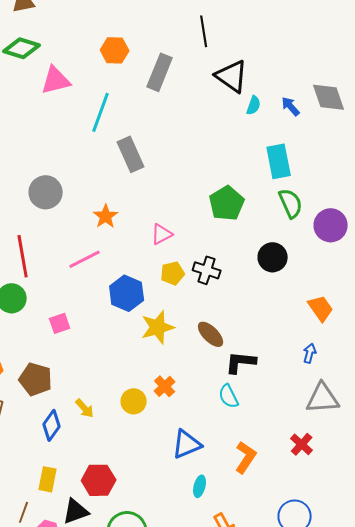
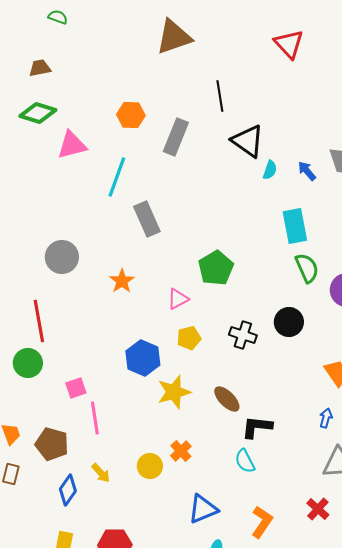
green pentagon: (227, 203) -> (216, 268), moved
pink line: (85, 259) -> (95, 418), moved, turned -72
black cross: (207, 270) -> (243, 335), moved

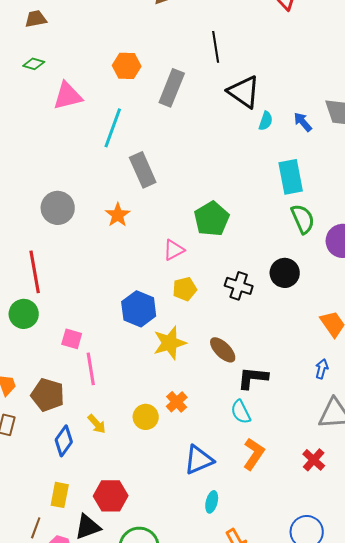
green diamond: (38, 113) -> (34, 64), size x0.6
orange star: (122, 281) -> (118, 215), moved
pink square: (76, 388) -> (72, 339), turned 35
orange L-shape: (262, 522) -> (254, 454), moved

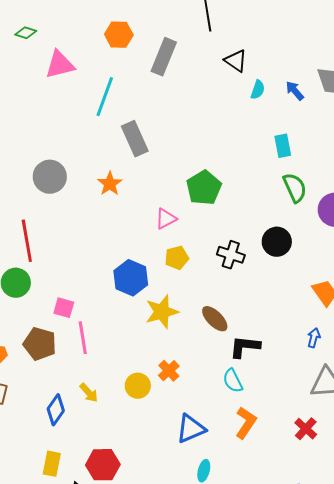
black triangle: (244, 92) -> (236, 61), size x0.7
cyan rectangle: (291, 177) -> (283, 146), size x0.7
brown pentagon: (48, 395) -> (40, 344), moved

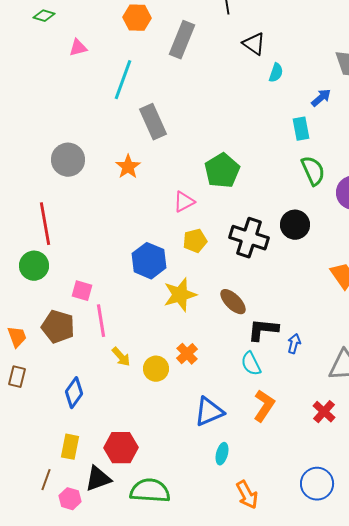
pink triangle: (60, 65) -> (78, 48), size x0.6
blue arrow: (295, 91) -> (321, 98), moved, turned 90
black cross: (231, 255) -> (249, 238), size x1.4
blue arrow: (314, 338) -> (294, 344), moved
yellow arrow: (89, 393) -> (121, 357), moved

